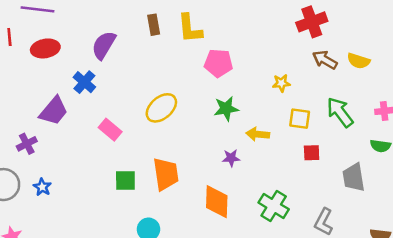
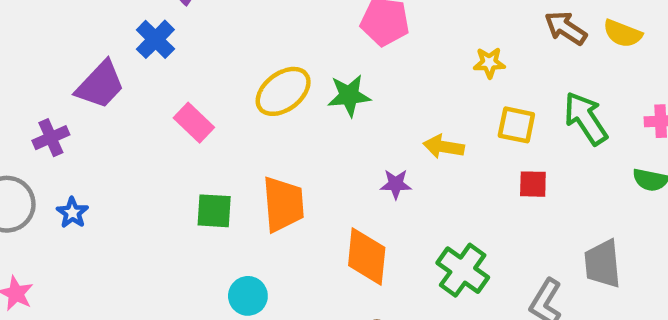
green star: (226, 109) -> (349, 96), moved
gray trapezoid: (354, 177) -> (603, 264), moved

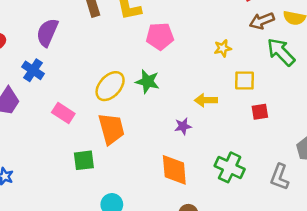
brown arrow: (566, 28) -> (262, 21), turned -45
green star: (349, 96) -> (147, 82), turned 30
green arrow: (586, 118) -> (281, 52), moved
orange trapezoid: (283, 204) -> (111, 129), moved

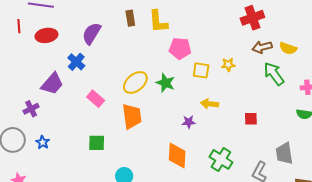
yellow square: (244, 80) -> (201, 70), moved
green square: (84, 160) -> (97, 143), moved

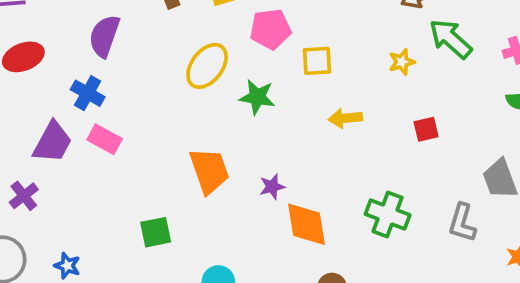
yellow star: (228, 65) -> (402, 62), moved
yellow ellipse: (135, 82) -> (207, 66), moved
pink rectangle: (96, 99) -> (105, 139), moved
purple star: (189, 122) -> (272, 187), moved
blue star: (43, 142) -> (67, 266), moved

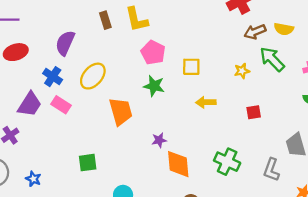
pink pentagon: (270, 29) -> (153, 53), moved, turned 30
yellow ellipse: (207, 66) -> (93, 76), moved
orange trapezoid: (209, 171) -> (121, 111), moved

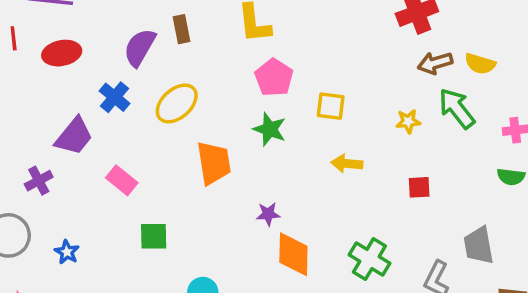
brown rectangle: (105, 20) -> (181, 29), moved
pink rectangle: (61, 105) -> (122, 180), moved

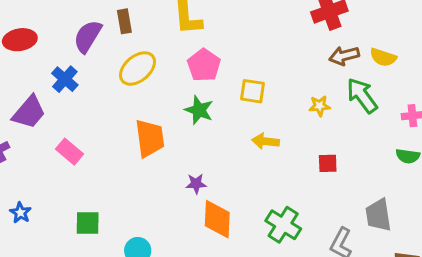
yellow ellipse: (177, 103) -> (138, 68), moved
green square: (154, 236) -> (88, 223), moved

